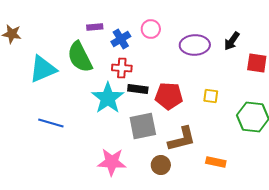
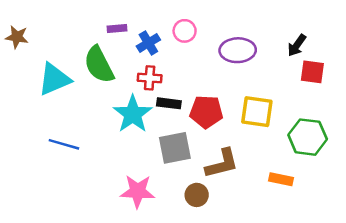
black arrow: (232, 41) -> (297, 45), moved
yellow square: (211, 96) -> (257, 112), size x1.8
orange rectangle: (216, 162) -> (281, 179), moved

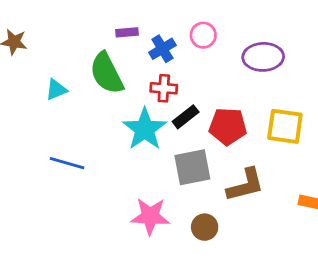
cyan triangle: (54, 79) -> (56, 90), size x0.6
black rectangle: (169, 103) -> (186, 117), turned -45
brown circle: (197, 195) -> (205, 227), moved

